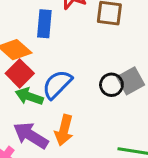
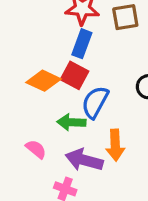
blue rectangle: (44, 24) -> (82, 44), moved, turned 32
red square: (20, 73) -> (75, 75), moved

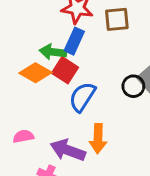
green arrow: (71, 122) -> (53, 52), moved
pink semicircle: (36, 149) -> (23, 136), turned -54

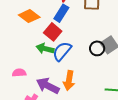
green arrow: (53, 52) -> (45, 49), moved
orange diamond: (36, 73) -> (29, 16), moved

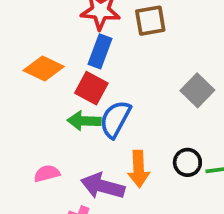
black circle: (97, 48) -> (187, 162), moved

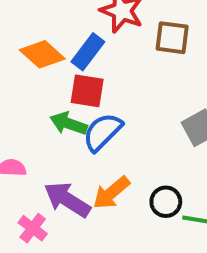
blue rectangle: (100, 51) -> (88, 52), moved
red square: (91, 88) -> (87, 91), turned -36
orange arrow: (139, 169) -> (111, 193), turned 36

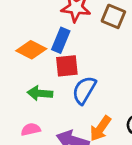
brown square: (172, 38) -> (113, 16), turned 30
green arrow: (69, 124) -> (40, 93), moved

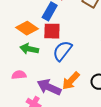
orange diamond: (31, 50) -> (27, 28), moved

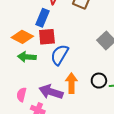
pink semicircle: (19, 75) -> (21, 95), moved, turned -64
orange arrow: (71, 81) -> (71, 83), turned 144

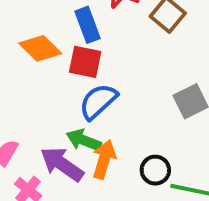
blue rectangle: (42, 18) -> (87, 25), turned -60
green arrow: (27, 57) -> (84, 140), moved

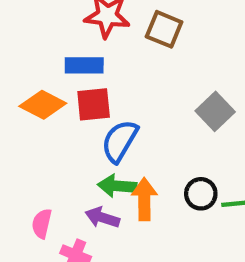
blue rectangle: (87, 25) -> (84, 65), turned -52
purple arrow: (62, 164) -> (102, 218), size x0.7

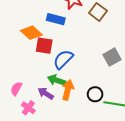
red square: (94, 104) -> (44, 46), moved

